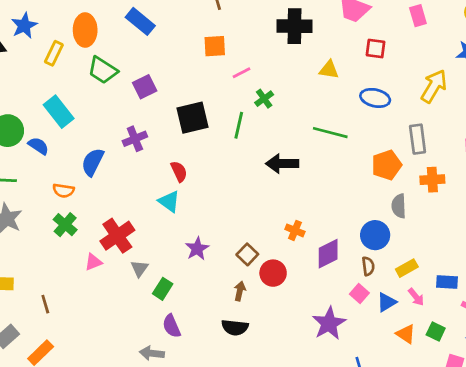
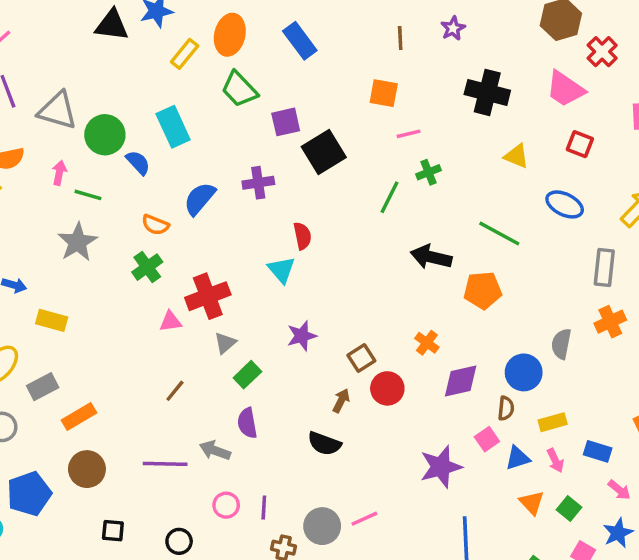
black square: (193, 118) -> (324, 152), moved, turned -32
orange pentagon: (387, 165) -> (483, 290), moved
orange cross: (432, 180) -> (610, 322), turned -35
brown line: (45, 304) -> (175, 391), moved, turned 42

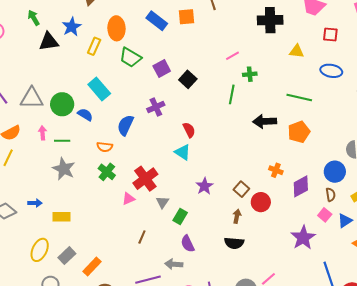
orange square: (384, 93) -> (187, 17), moved
black square: (324, 152) -> (188, 79), size x0.7
green cross: (428, 172) -> (250, 74), turned 32

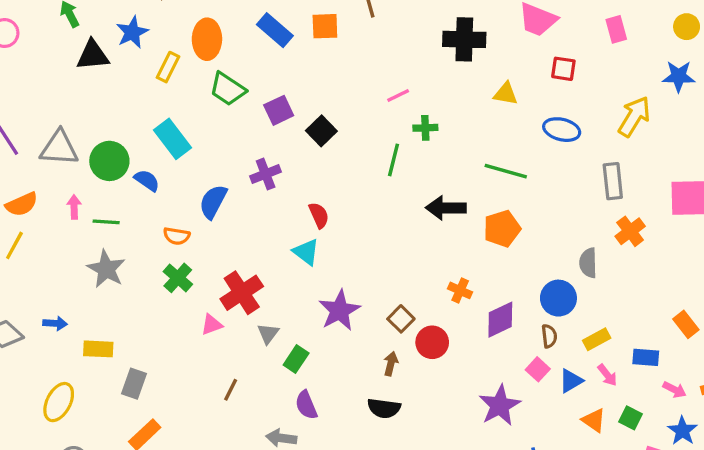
purple star: (204, 186) -> (340, 310), size x1.4
gray rectangle: (67, 256) -> (134, 384), moved, turned -30

